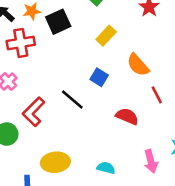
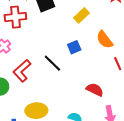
blue square: (99, 77) -> (74, 47), turned 32
red semicircle: (127, 116) -> (95, 90), moved

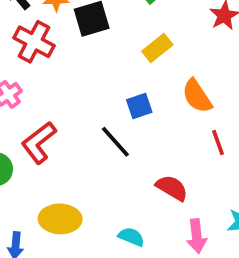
red cross: (15, 17) -> (34, 42), turned 30
black line: (52, 63) -> (115, 142), moved

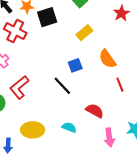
cyan semicircle: (131, 237) -> (69, 127), moved

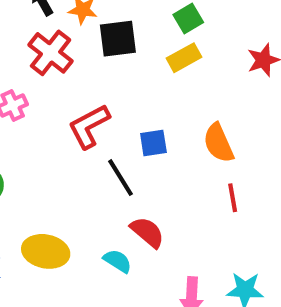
yellow rectangle: (84, 33) -> (184, 58), moved
red L-shape: (19, 87) -> (89, 126), moved
red semicircle: (95, 111) -> (147, 232), moved

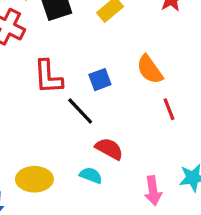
red L-shape: (89, 126) -> (48, 77), turned -54

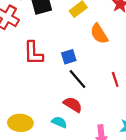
orange semicircle: (150, 69) -> (99, 34), moved
black line: (80, 111) -> (77, 79), moved

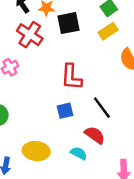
red L-shape: (33, 53) -> (71, 77), moved
blue square: (69, 57) -> (65, 111), moved

